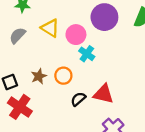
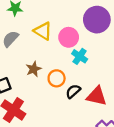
brown star: (39, 76) -> (34, 69), moved
black semicircle: (78, 99) -> (73, 91), moved

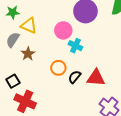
yellow triangle: (43, 31) -> (29, 26), moved
brown star: (34, 69) -> (28, 54), moved

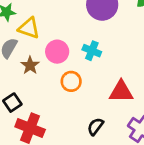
pink circle: (63, 30) -> (57, 52), moved
black semicircle: (75, 77) -> (95, 127), moved

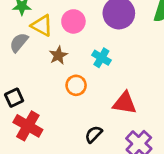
pink circle: (57, 52) -> (73, 21), moved
brown star: (30, 65) -> (58, 55), moved

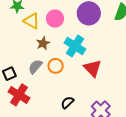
gray semicircle: (19, 43) -> (35, 67), moved
cyan cross: (101, 58) -> (75, 46), size x1.5
red triangle: (125, 103) -> (93, 68), moved, turned 36

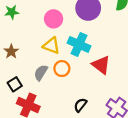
yellow triangle: (32, 21) -> (51, 46), moved
brown star: (43, 43) -> (11, 51), moved

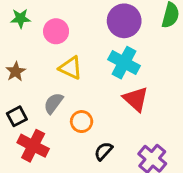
pink circle: (54, 19) -> (56, 31), moved
cyan cross: (79, 44) -> (124, 63), moved
orange circle: (62, 69) -> (82, 122), moved

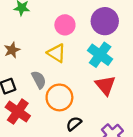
pink circle: (56, 31) -> (65, 25), moved
gray semicircle: (53, 103) -> (39, 80), turned 108
orange circle: (82, 122) -> (59, 97), size x1.5

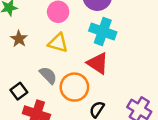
brown star: (12, 50) -> (19, 39), moved
red triangle: (105, 85) -> (98, 63), moved

